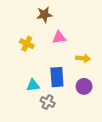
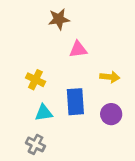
yellow cross: (27, 44) -> (35, 80), moved
gray cross: (48, 102) -> (35, 144), moved

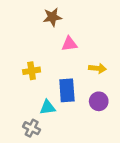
yellow cross: (35, 80) -> (32, 71), turned -35
cyan triangle: (44, 113) -> (47, 107), moved

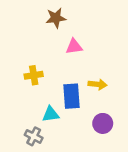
yellow arrow: (98, 68) -> (97, 84), moved
purple circle: (99, 101) -> (103, 123), moved

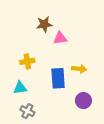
brown star: (56, 18) -> (44, 24), moved
cyan triangle: (51, 114) -> (20, 88), moved

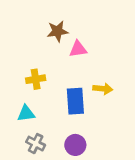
purple circle: (83, 101) -> (75, 145), moved

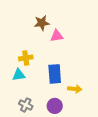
yellow arrow: (103, 89) -> (75, 89), moved
cyan triangle: (26, 113) -> (19, 75), moved

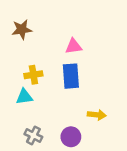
brown star: (42, 23) -> (22, 29), moved
blue rectangle: (55, 74) -> (71, 76), moved

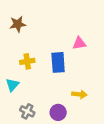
pink triangle: (73, 46) -> (79, 43), moved
cyan triangle: (24, 97) -> (12, 85), moved, turned -40

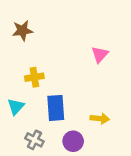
pink triangle: (79, 43) -> (100, 55), turned -40
blue rectangle: (58, 62) -> (56, 108), moved

